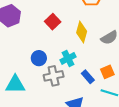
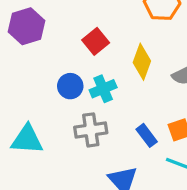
blue circle: (39, 58) -> (70, 86), moved
cyan cross: (68, 58) -> (103, 89), moved

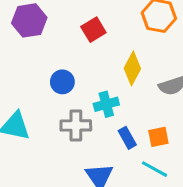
red square: (96, 41) -> (93, 30), moved
cyan cross: (103, 89) -> (106, 104), moved

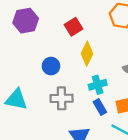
yellow diamond: (132, 68) -> (87, 54), moved
cyan cross: (106, 104) -> (98, 85), moved

